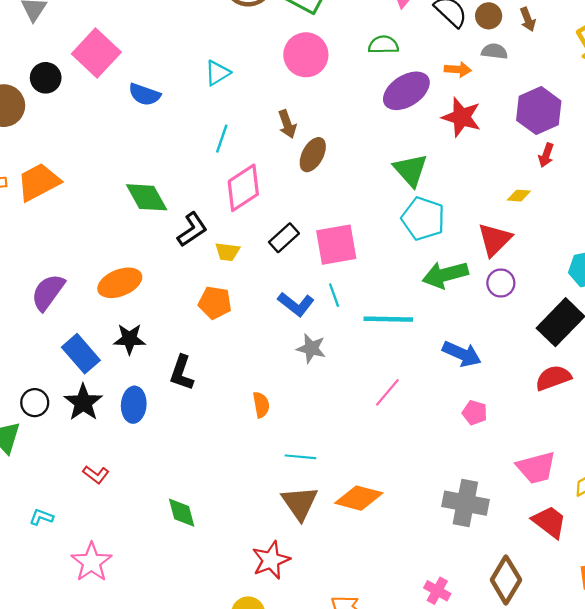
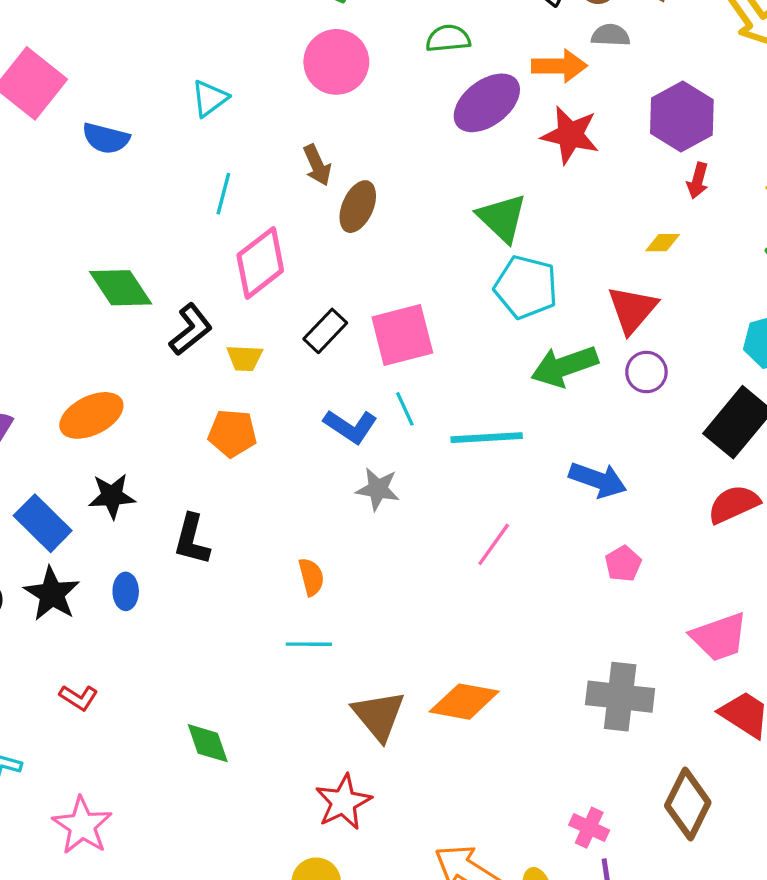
orange arrow: (458, 69) -> (559, 66), size x1.4
blue ellipse: (134, 405) -> (126, 591), size x0.7
pink pentagon: (475, 413) -> (623, 564), turned 30
cyan line: (300, 457) -> (309, 644), moved

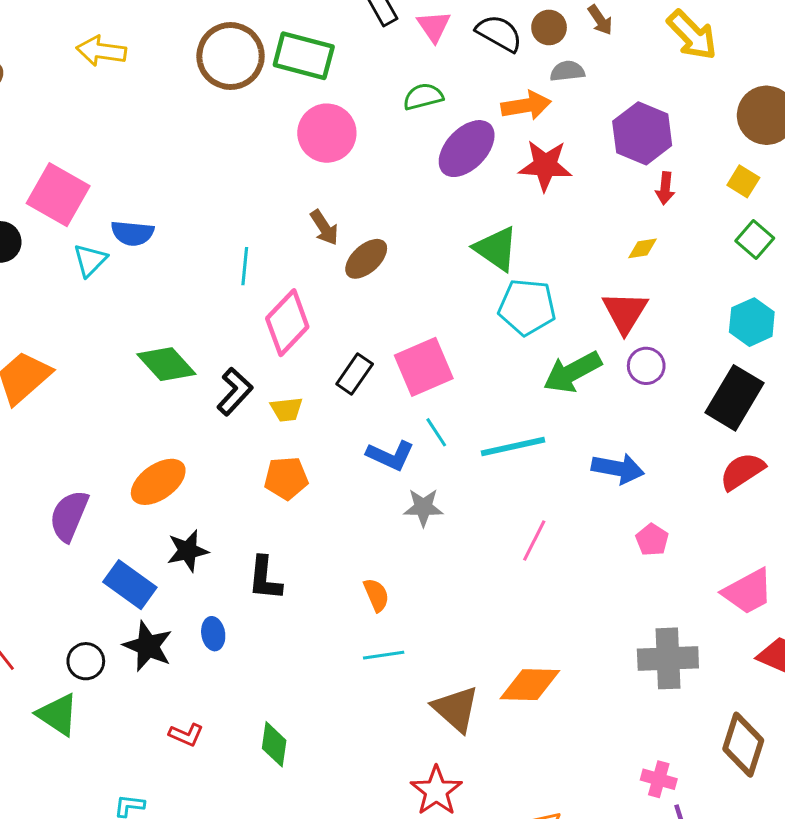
cyan triangle: (210, 98) -> (90, 260), moved
brown ellipse: (358, 207) -> (366, 259), turned 33
green diamond: (208, 743) -> (274, 744), moved, turned 36

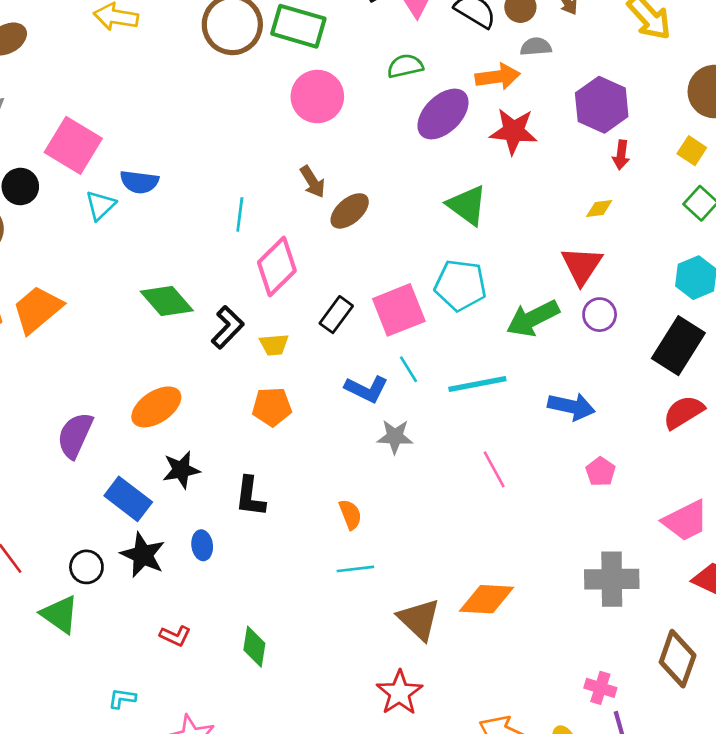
cyan pentagon: (527, 307) -> (460, 285), moved
pink line: (534, 541) -> (494, 469), turned -57

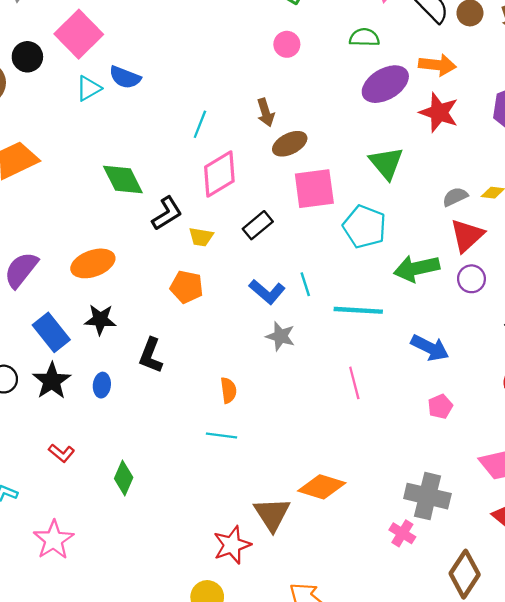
gray semicircle: (536, 47) -> (455, 197), moved, turned -35
pink circle: (317, 97) -> (287, 44), size x0.6
pink square: (399, 310) -> (314, 189), moved
brown triangle: (419, 619) -> (272, 514), moved
pink cross: (600, 688) -> (402, 533), moved

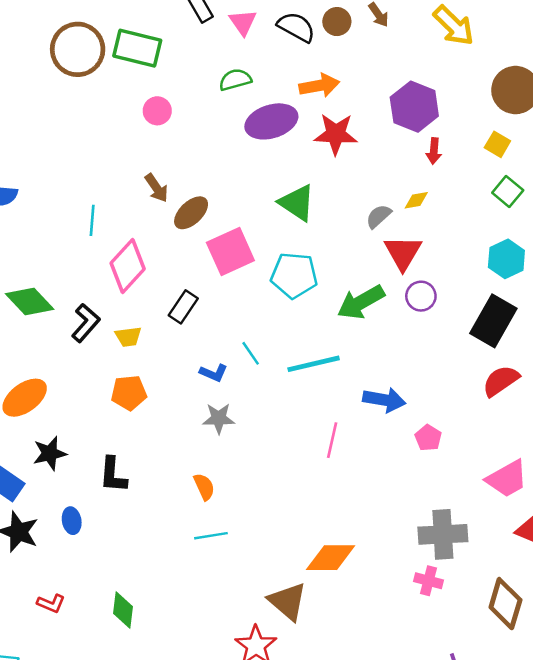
purple ellipse: (385, 84) -> (271, 121), turned 30
blue L-shape: (267, 292) -> (214, 373), size x0.7
gray star: (280, 336) -> (219, 418), moved
blue arrow: (430, 348) -> (384, 400), moved
pink line: (354, 383) -> (332, 440), turned 44

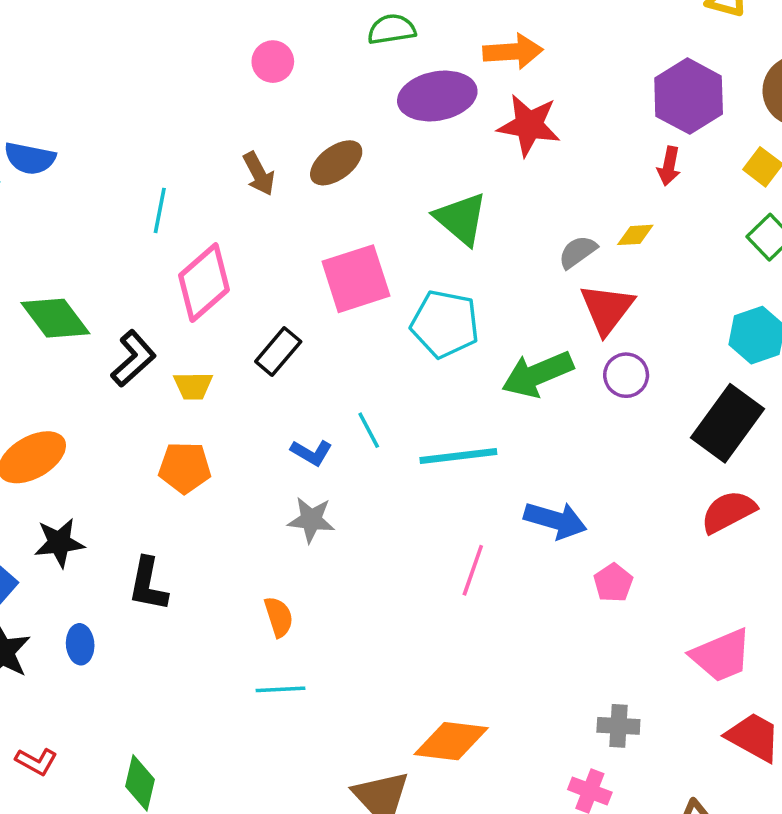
purple hexagon: (414, 107) -> (689, 96), moved
brown ellipse: (191, 213) -> (336, 163), moved
gray cross: (443, 534) -> (618, 726), size x0.6

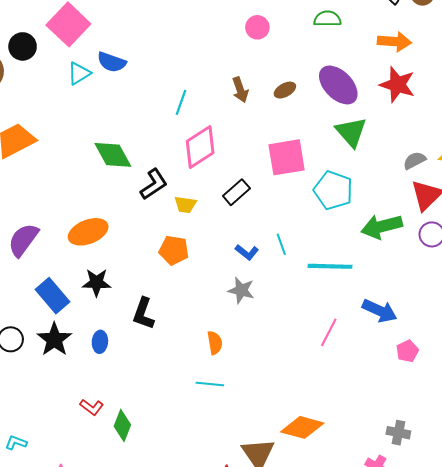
purple ellipse: (437, 96) -> (338, 85), moved, turned 48
brown ellipse: (336, 163) -> (285, 90), size x0.7
red L-shape: (36, 761) -> (92, 407), moved

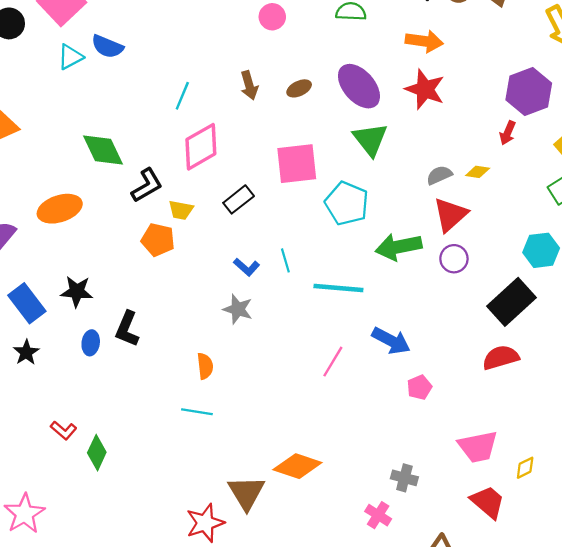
orange ellipse: (88, 232) -> (60, 209), moved
orange pentagon: (174, 250) -> (158, 240), moved
black star: (54, 339) -> (26, 352), size x0.7
blue ellipse: (100, 342) -> (91, 343), moved

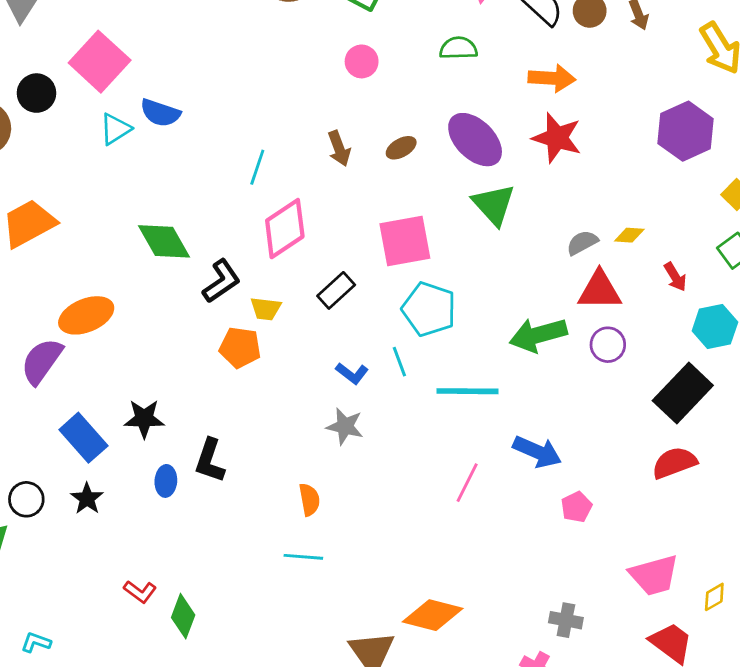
red arrow: (508, 133) -> (675, 277), moved, turned -50
cyan pentagon: (347, 203) -> (429, 309), moved
orange ellipse: (60, 209) -> (86, 315), moved
red triangle: (450, 215) -> (600, 290), turned 45

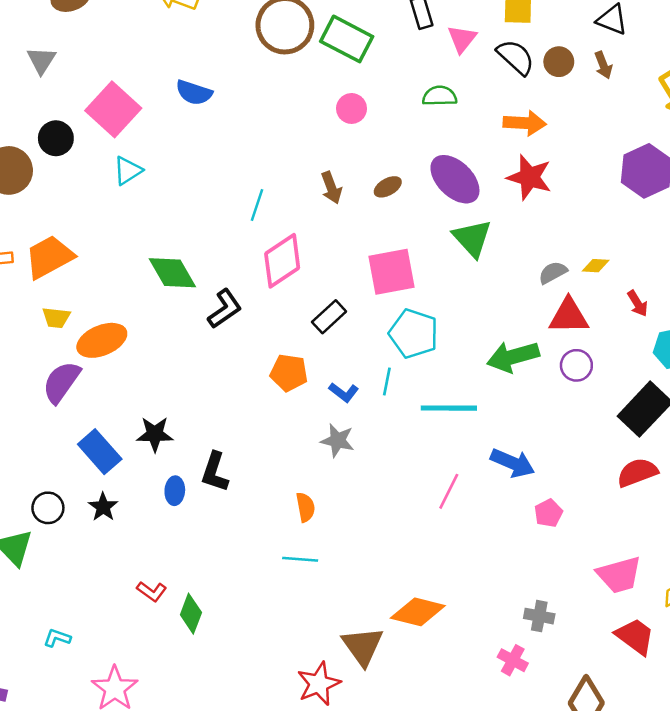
blue semicircle: (160, 113) -> (194, 93), moved
yellow trapezoid: (266, 309) -> (56, 318), moved
orange pentagon: (240, 347) -> (289, 373), moved
cyan line: (399, 362) -> (387, 381), turned 32

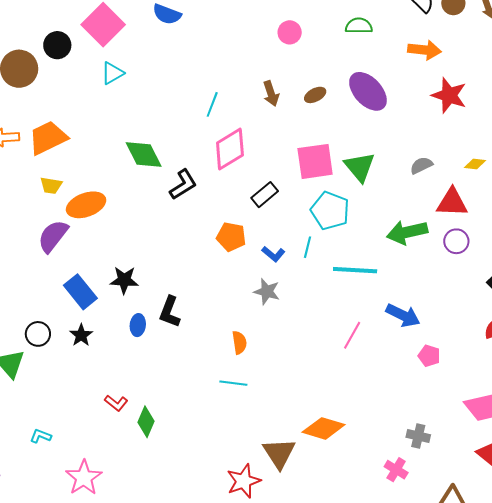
red star: (529, 177) -> (449, 95), moved
green triangle: (472, 238) -> (360, 167), moved
gray semicircle: (553, 273) -> (421, 165), moved
pink pentagon: (548, 513) -> (429, 356), turned -30

